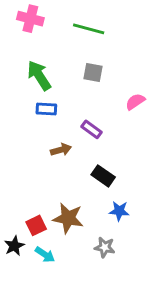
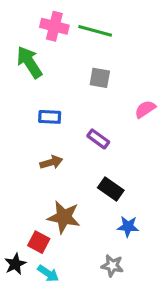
pink cross: (30, 19) -> (54, 26), moved
green arrow: (39, 75) -> (29, 62), moved
brown arrow: (61, 150) -> (51, 162), moved
brown star: (68, 218) -> (64, 217), moved
red square: (36, 225) -> (39, 242), turned -36

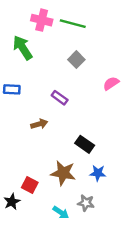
gray square: (100, 78) -> (76, 60), turned 35
blue rectangle: (50, 117) -> (12, 89), moved
purple rectangle: (98, 139) -> (60, 98), moved
brown star: (64, 217) -> (63, 173), moved
cyan arrow: (48, 273) -> (61, 212), moved

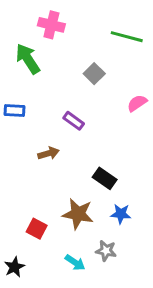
green line: (73, 24) -> (127, 37), moved
black star: (12, 202) -> (14, 267), moved

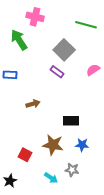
gray square: (94, 74) -> (64, 50), size x1.5
purple rectangle: (74, 121) -> (57, 72), moved
black rectangle: (105, 178) -> (71, 121), turned -35

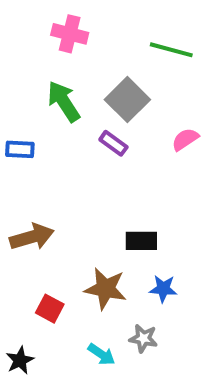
green arrow: (19, 40) -> (64, 102), moved
brown arrow: (33, 104) -> (32, 237), moved, size x1.5

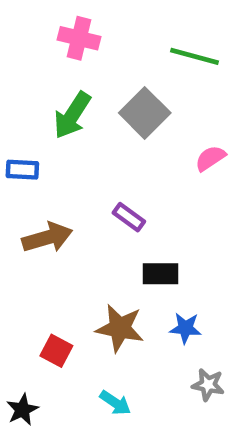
green arrow: (64, 102) -> (72, 115), turned -114
purple rectangle: (113, 143) -> (129, 217), moved
brown arrow: (32, 237) -> (47, 238), moved
gray star: (143, 338) -> (208, 385), moved

